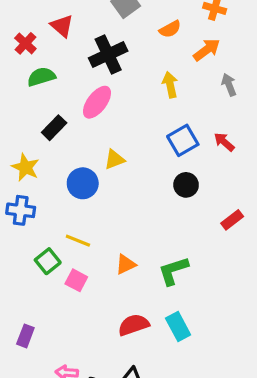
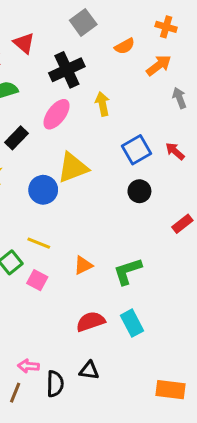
yellow arrow: (170, 85) -> (102, 104), moved
yellow triangle: (114, 159) -> (73, 168), size x1.6

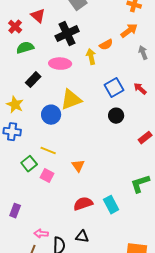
orange semicircle: (125, 46) -> (106, 45), moved
pink ellipse: (56, 114) -> (60, 64), turned 55
orange triangle: (83, 265) -> (78, 166), turned -40
green L-shape: (128, 271) -> (140, 184), moved

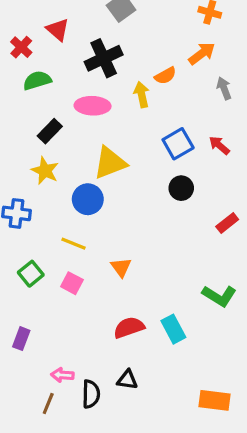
yellow star: (15, 105) -> (45, 171), moved
blue circle: (51, 115) -> (88, 199), moved
green square: (29, 164) -> (31, 274), moved
green L-shape: (140, 184) -> (219, 296), turned -130

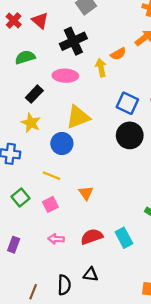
red cross: (21, 47) -> (14, 20), moved
blue square: (178, 144) -> (127, 103), turned -35
black circle: (181, 188) -> (130, 135), size x1.5
pink square: (72, 283) -> (50, 204), turned 35
pink arrow: (62, 375) -> (56, 239), moved

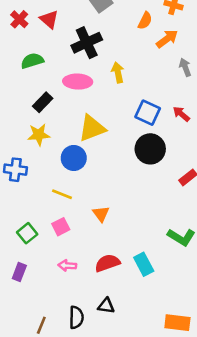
orange semicircle: (118, 54) -> (145, 21), moved, turned -35
yellow star: (31, 123) -> (39, 135), turned -30
green square: (21, 198) -> (27, 233), moved

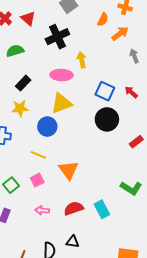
pink ellipse: (78, 82) -> (61, 75), moved
orange triangle: (101, 214) -> (69, 170), size x1.5

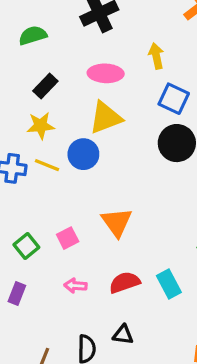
yellow arrow: (82, 60) -> (156, 56), moved
yellow line: (38, 155) -> (47, 165), moved

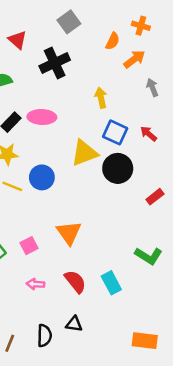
pink ellipse: (106, 73) -> (42, 117), moved
yellow triangle: (106, 118) -> (84, 153), moved
red semicircle: (125, 282) -> (75, 282), turned 70

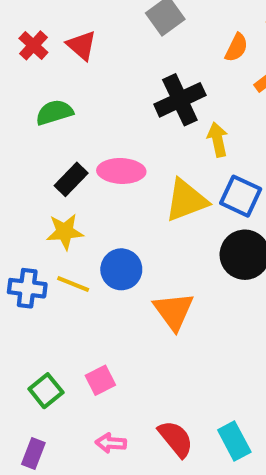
black cross: (55, 63) -> (180, 100), moved
yellow triangle: (84, 153) -> (186, 200), moved
orange triangle: (69, 233) -> (174, 311), moved

